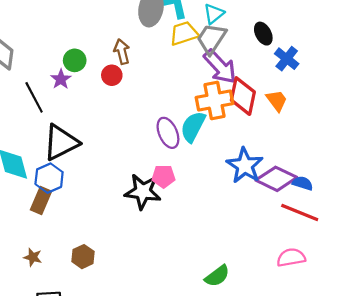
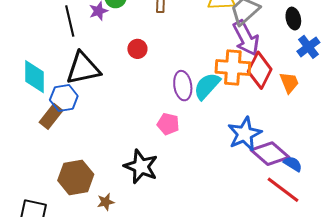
red circle: (112, 75) -> (137, 49), moved
black star: (143, 192) -> (141, 167), moved
brown star: (33, 257) -> (106, 202), moved, turned 30
brown hexagon: (83, 257) -> (76, 177), size x1.6

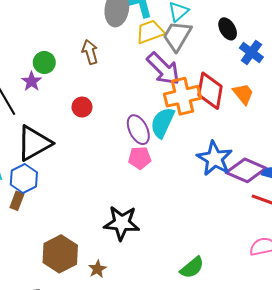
purple arrow: (246, 38) -> (163, 69), moved
brown rectangle: (51, 116) -> (17, 201), size x0.7
pink pentagon: (168, 124) -> (140, 158), moved

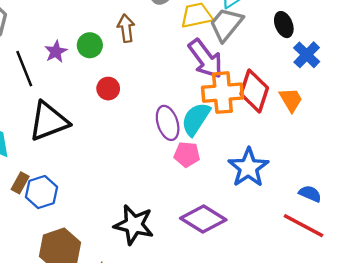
green circle: (44, 62) -> (90, 45), moved
pink pentagon: (140, 158) -> (187, 154), moved
purple diamond: (246, 170) -> (203, 219), moved
blue hexagon: (24, 179) -> (42, 192), moved

